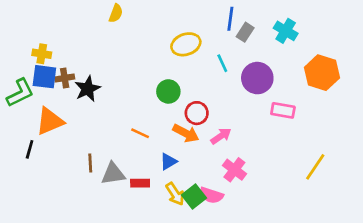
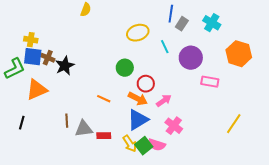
brown cross: (65, 78) -> (48, 58), turned 32
black line: (30, 149) -> (22, 123), moved
blue triangle: (168, 162) -> (138, 120), moved, size x1.6

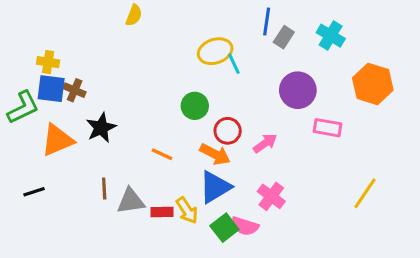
cyan line: (165, 47) -> (234, 64), moved
black star: (65, 66) -> (101, 128), moved
pink arrow: (164, 101) -> (265, 143), moved
black line: (22, 123) -> (34, 192), turned 56
yellow arrow: (130, 144) -> (187, 210), moved

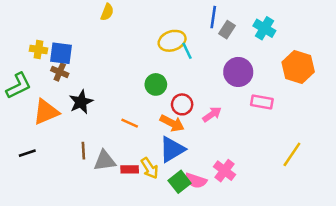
blue square: (51, 89) -> (61, 53), moved
pink cross: (271, 196) -> (225, 171), moved

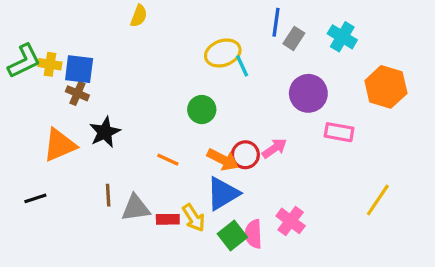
green L-shape: (19, 86) -> (24, 61), moved
red circle: (182, 104) -> (245, 155), moved
pink semicircle: (196, 181) -> (253, 234), turned 70

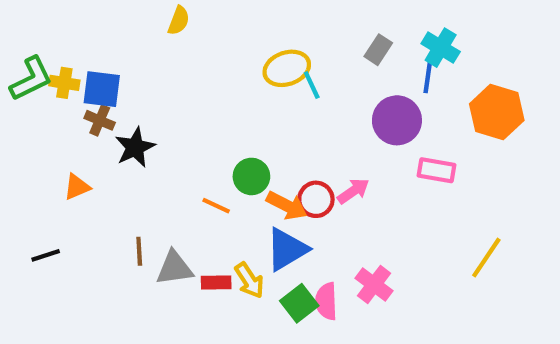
blue line: (276, 22) -> (428, 75), moved
green circle: (202, 110) -> (251, 176), moved
black star: (105, 132) -> (135, 147), moved
orange triangle: (60, 145) -> (77, 187), size x0.6

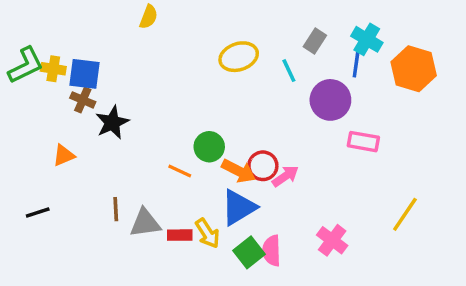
cyan line: (312, 85) -> (289, 71), moved
orange hexagon: (497, 112) -> (414, 69), moved
pink arrow: (353, 191) -> (285, 176), moved
pink cross: (374, 285) -> (332, 240), moved

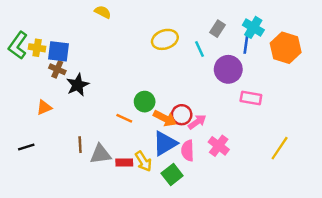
yellow semicircle: (149, 17) -> (103, 12), turned -84
green L-shape: (26, 65) -> (18, 45), turned 152
pink cross: (332, 240) -> (219, 146), moved
pink semicircle: (272, 251) -> (188, 151), moved

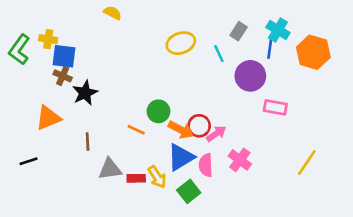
yellow cross: (37, 48) -> (48, 39), moved
orange triangle: (44, 108) -> (48, 118), size x1.5
brown line: (80, 145) -> (88, 142), moved

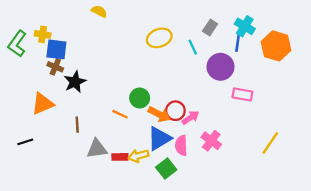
yellow arrow: (157, 177) -> (138, 156), turned 108

